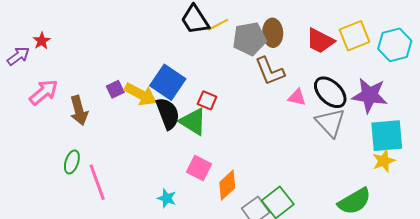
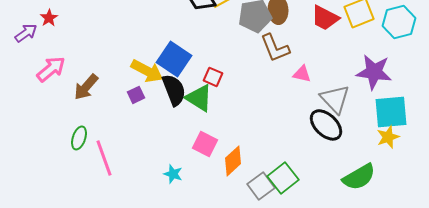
purple square: (115, 89) -> (136, 95), moved
black ellipse: (330, 92) -> (326, 125), moved
brown arrow: (79, 110) -> (86, 87), turned 56

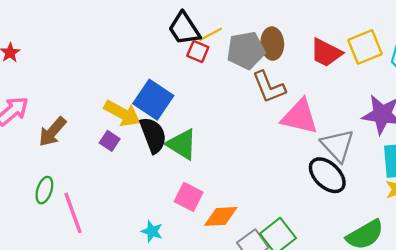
pink triangle: (302, 74) -> (300, 117), size x1.8
red square: (213, 77) -> (198, 52), moved
purple square: (136, 95) -> (110, 141), turned -30
orange diamond: (233, 161) -> (221, 216), turned 40

